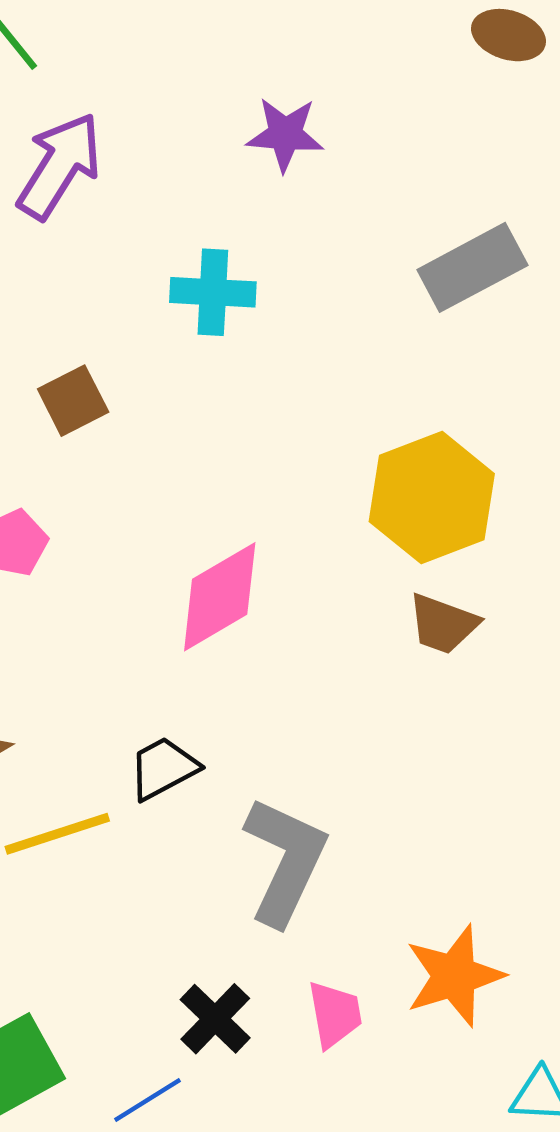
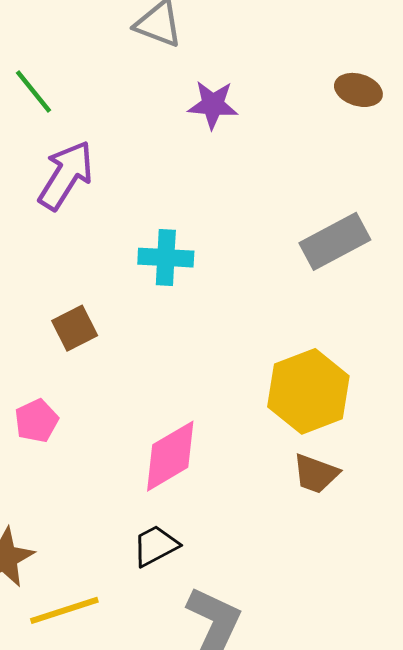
purple star: (285, 134) -> (213, 105), moved
black trapezoid: (163, 768) -> (156, 546), moved

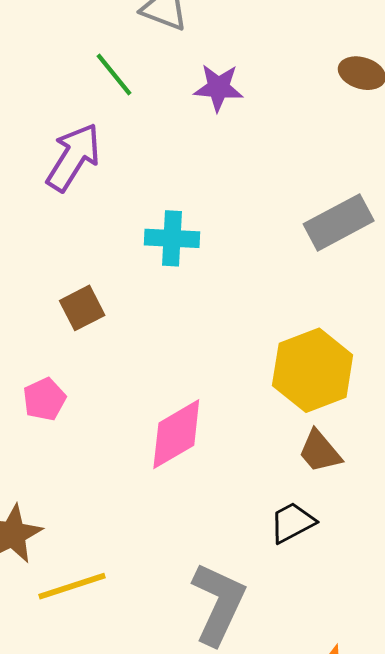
green line: (34, 91) -> (114, 75), moved
brown trapezoid: (316, 474) -> (320, 451), turned 30
black trapezoid: (156, 546) -> (292, 522), moved

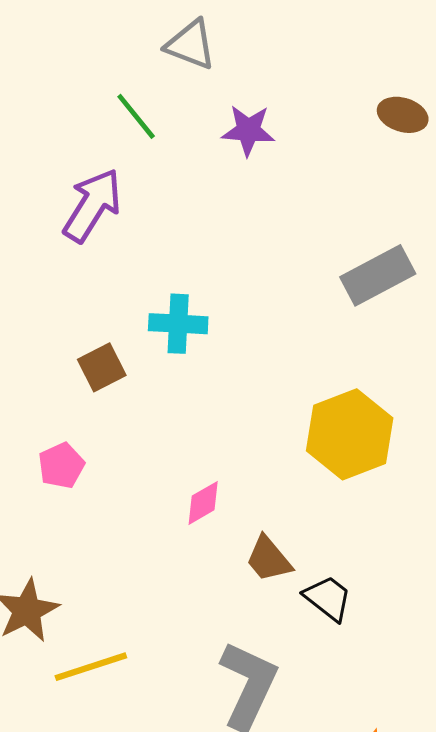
cyan cross: (172, 238) -> (178, 324), moved
pink diamond: (176, 434) -> (203, 503), size x0.6
brown trapezoid: (320, 451) -> (269, 559), moved
black trapezoid: (292, 522) -> (328, 598), turned 66

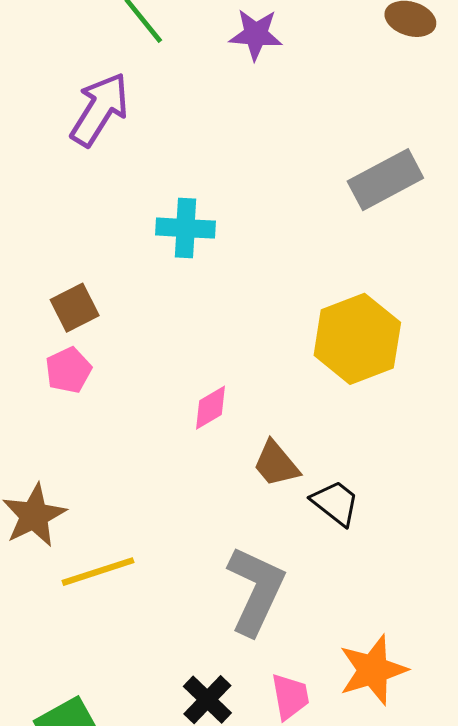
brown square: (102, 367) -> (75, 308), moved

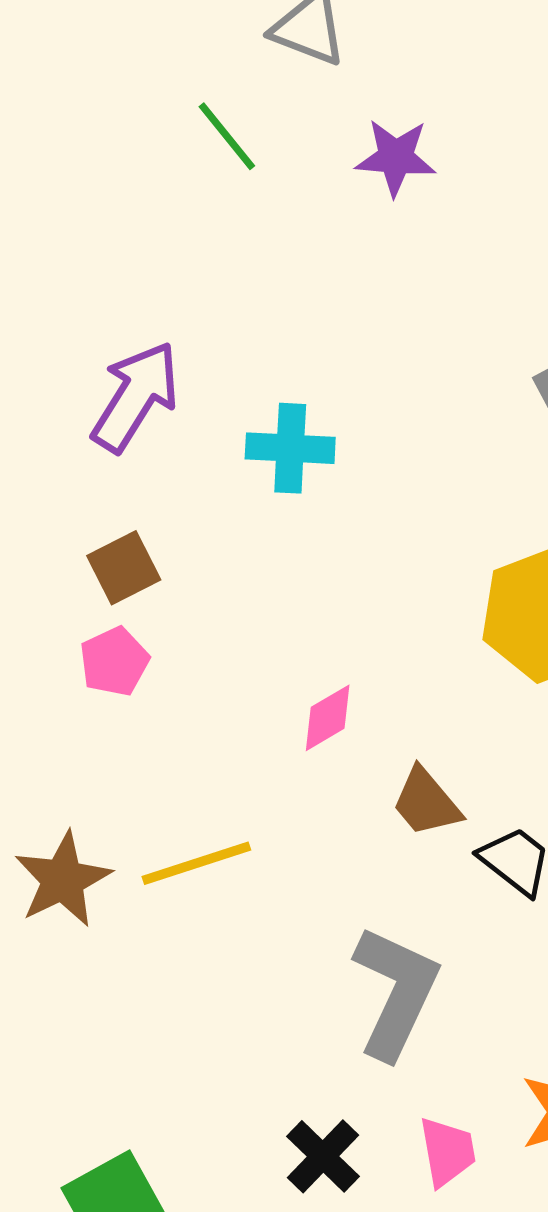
purple arrow: (100, 109) -> (135, 397), moved
yellow line: (98, 572) -> (196, 863), moved

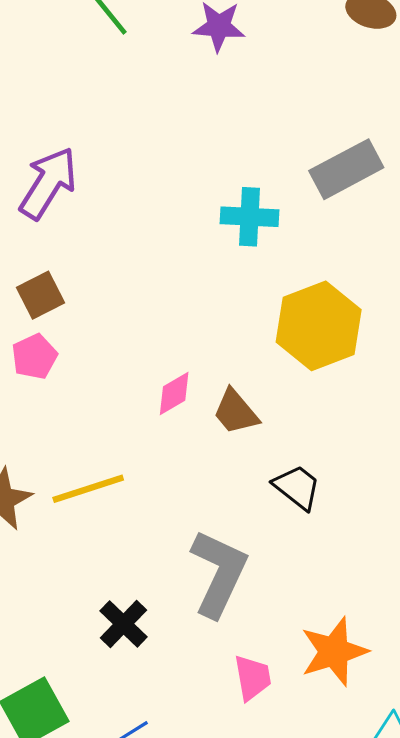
cyan cross: (290, 448) -> (249, 217), moved
brown trapezoid: (426, 802) -> (236, 412), moved
black cross: (323, 1156) -> (124, 624), moved

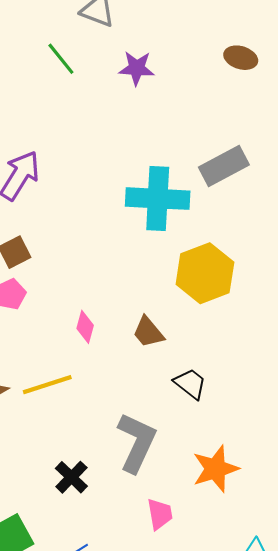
cyan cross: (249, 217) -> (158, 199), size x1.6
pink diamond: (174, 393) -> (85, 327), moved, turned -44
orange star: (334, 652) -> (215, 469), moved

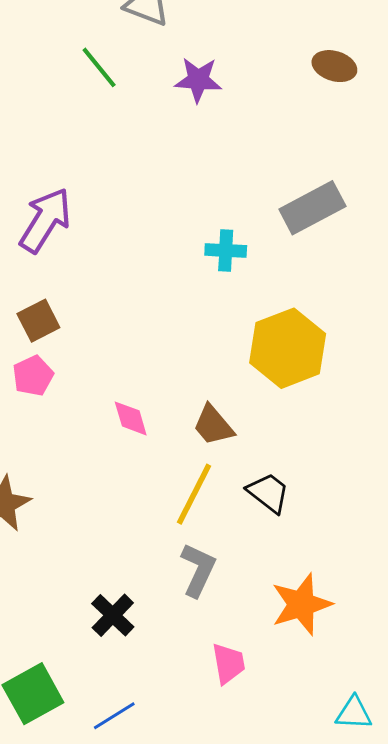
cyan cross: (158, 199) -> (226, 250), size x0.5
pink diamond: (85, 327) -> (131, 418), turned -32
yellow line: (47, 385) -> (194, 494), moved, turned -45
gray L-shape: (137, 443) -> (198, 570), size x0.7

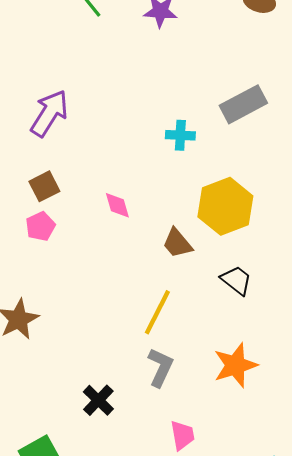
pink diamond: (131, 418) -> (117, 205), moved
brown trapezoid: (213, 425) -> (177, 243), moved
black trapezoid: (268, 493) -> (236, 280), moved
orange star: (301, 604) -> (235, 365), moved

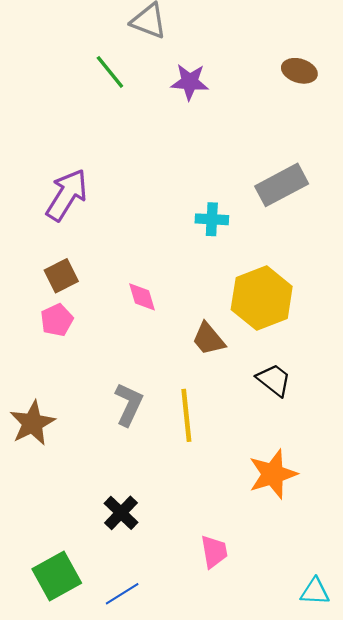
yellow line: (157, 312) -> (186, 415), turned -33
gray L-shape: (160, 367) -> (129, 404), moved

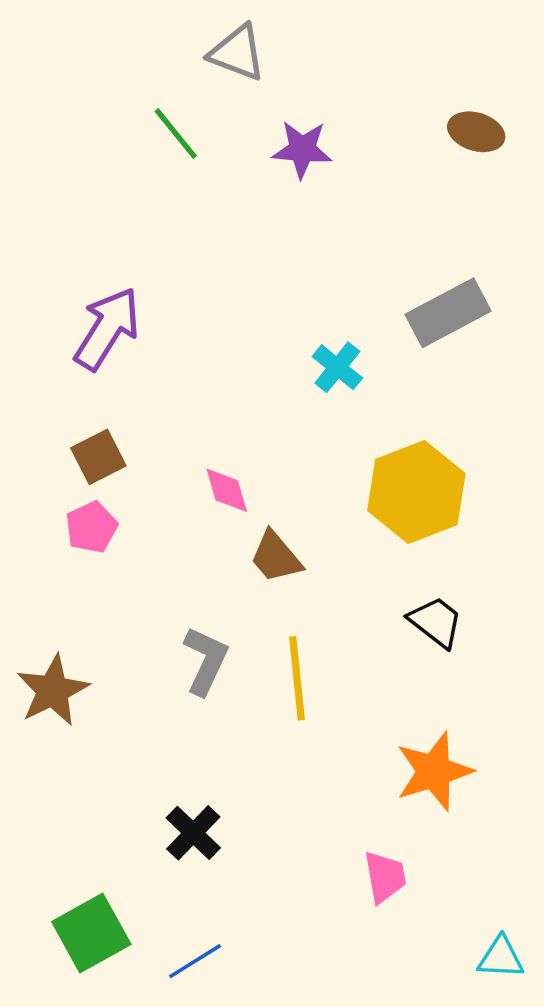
cyan cross: (212, 219) -> (337, 367), turned 36
brown trapezoid: (209, 339) -> (276, 557), moved
pink trapezoid: (214, 552) -> (385, 877), moved

